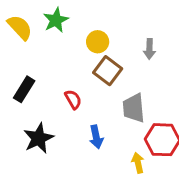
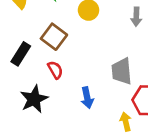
brown square: (108, 71) -> (54, 37), moved
red semicircle: (73, 99) -> (55, 70), moved

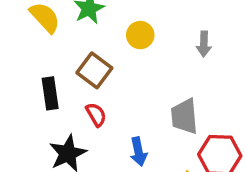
black rectangle: (21, 54) -> (50, 93), turned -40

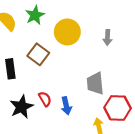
yellow circle: (140, 35) -> (67, 32), size x1.5
red semicircle: (96, 115) -> (45, 99), moved

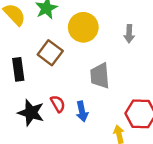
gray trapezoid: (95, 83) -> (100, 76), moved
black star: (22, 107) -> (31, 113), turned -30

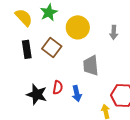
black rectangle: (18, 69) -> (27, 49), moved
red semicircle: (58, 104) -> (58, 87), turned 40

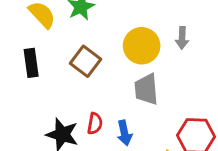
yellow circle: (78, 27) -> (142, 46), moved
black rectangle: (27, 49) -> (31, 63), moved

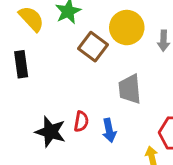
yellow circle: (142, 46) -> (127, 28), moved
brown square: (86, 61) -> (93, 47), moved

